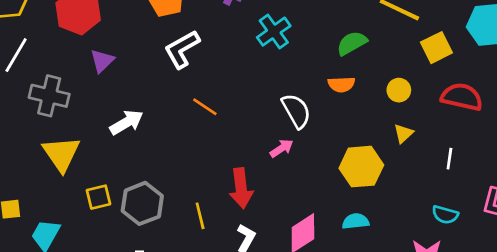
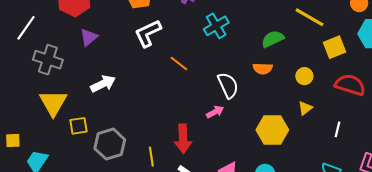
orange line: (205, 107) -> (179, 63), moved
yellow square: (99, 197) -> (78, 126), moved

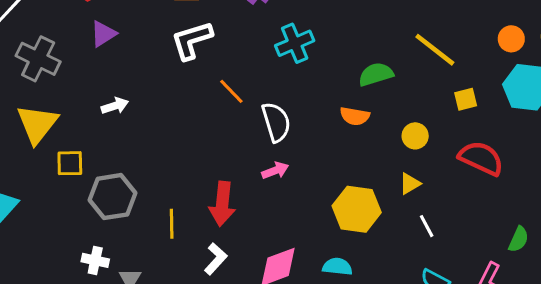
yellow square: (334, 47) -> (466, 99), size x0.7
white arrow: (103, 84) -> (115, 106), size x0.7
white semicircle: (228, 85) -> (276, 122), moved
white line: (337, 129) -> (427, 226), moved, turned -49

